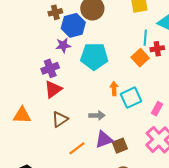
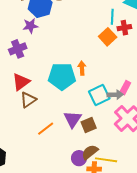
cyan pentagon: (94, 56) -> (62, 76), moved
red triangle: (53, 89) -> (21, 82), moved
cyan square: (131, 98) -> (99, 95), moved
gray arrow: (97, 115) -> (115, 95), moved
purple triangle: (104, 139) -> (73, 119), turned -36

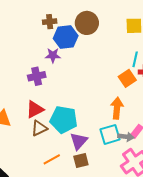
orange arrow: (82, 68) -> (117, 108), moved, size x1.5
cyan pentagon: (62, 76) -> (64, 120), moved
purple triangle: (73, 119) -> (79, 141), moved
brown square: (89, 125) -> (81, 161), moved

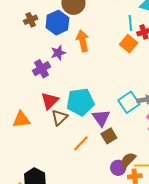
brown cross: (50, 22) -> (31, 20), moved
purple star: (53, 55) -> (58, 53), moved
orange arrow: (117, 108) -> (83, 41), moved

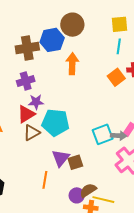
brown cross: (31, 20) -> (27, 48), moved, size x1.6
cyan line: (130, 23) -> (119, 46), moved
purple star: (58, 53) -> (36, 102), moved
purple triangle: (101, 118) -> (61, 158), moved
orange line: (81, 143) -> (45, 180), moved, turned -48

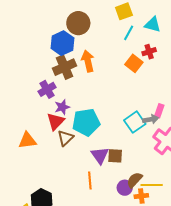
cyan line: (119, 46) -> (129, 33), turned 35
brown cross: (27, 48) -> (65, 67), moved
brown square: (75, 162) -> (115, 156), turned 35

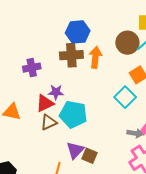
brown circle: (78, 23) -> (127, 43), moved
purple cross: (47, 89) -> (32, 68), moved
cyan square: (135, 122) -> (125, 97), moved, turned -30

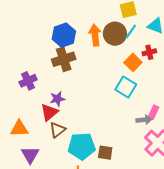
orange arrow: (95, 57) -> (95, 35), moved
cyan pentagon: (73, 114) -> (82, 146), moved
purple triangle: (75, 150) -> (30, 155), moved

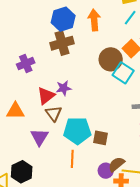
brown circle: (115, 34) -> (111, 59), moved
purple star: (57, 99) -> (64, 88), moved
brown triangle: (58, 130) -> (54, 114), turned -30
purple triangle: (30, 155) -> (39, 137), moved

